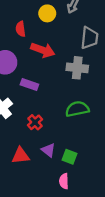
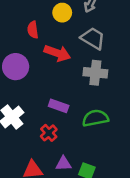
gray trapezoid: (89, 38) -> (93, 38), moved, turned -65
purple rectangle: (29, 85) -> (59, 106), moved
purple triangle: (48, 150) -> (63, 164), turned -40

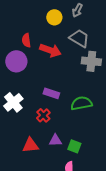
red semicircle: (33, 30) -> (26, 40), moved
gray cross: (95, 73) -> (91, 61), moved

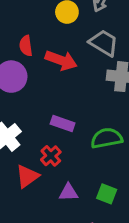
red triangle: (30, 145) -> (27, 176), moved, turned -30
green square: (74, 146) -> (107, 194), moved

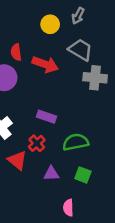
green semicircle: (107, 138) -> (76, 142), moved
red triangle: (27, 176) -> (17, 160), turned -45

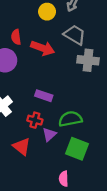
red cross: (37, 143) -> (35, 120), turned -32
red triangle: (17, 160) -> (22, 147), moved
purple triangle: (51, 174) -> (49, 134), moved, turned -40
green square: (83, 175) -> (77, 149), size x1.5

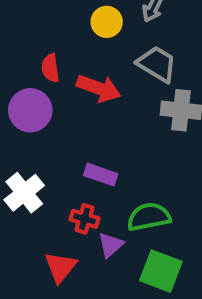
red triangle: (22, 147) -> (60, 267), turned 30

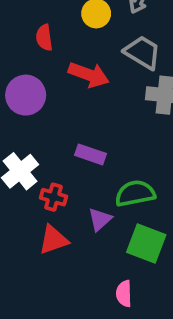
red semicircle: (50, 68) -> (44, 38), moved
red cross: (85, 219) -> (53, 197), moved
red triangle: (60, 267) -> (53, 240), turned 32

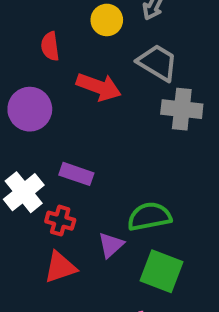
purple rectangle: (91, 154) -> (76, 174), moved

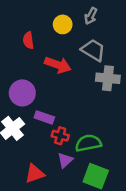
purple circle: (30, 109) -> (22, 93), moved
red cross: (60, 221) -> (60, 136), moved

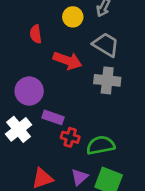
gray cross: (108, 78) -> (107, 80), moved
purple triangle: (65, 160) -> (79, 177), moved

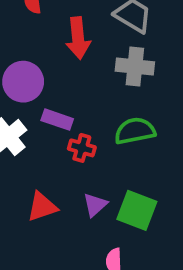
red arrow: (67, 61) -> (78, 38), turned 64
green semicircle: (101, 145) -> (135, 131), moved

